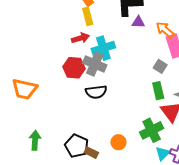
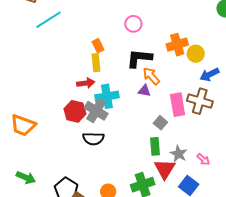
purple triangle: (138, 22) -> (144, 91), moved
orange arrow: (165, 30) -> (151, 76), moved
green arrow: (35, 140) -> (26, 178), turned 102

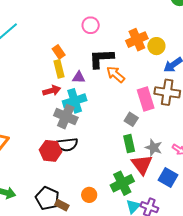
purple triangle: (144, 91) -> (79, 77), moved
red hexagon: (75, 111) -> (51, 151), moved

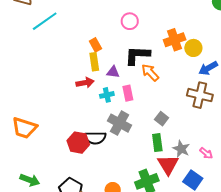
pink rectangle: (146, 99) -> (128, 93), moved, size x0.7
cyan cross: (75, 101) -> (107, 95), size x0.6
gray cross: (66, 117) -> (119, 123), moved

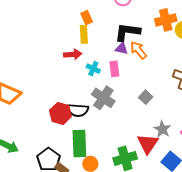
purple triangle: (113, 72) -> (122, 48), moved
cyan cross: (107, 95) -> (93, 69), turned 32
green rectangle: (157, 143) -> (79, 144), moved, size x1.5

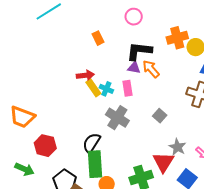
yellow rectangle: (84, 34) -> (93, 88), moved, turned -30
black semicircle: (78, 110) -> (92, 143), moved, turned 120
red hexagon: (60, 113) -> (45, 146), moved

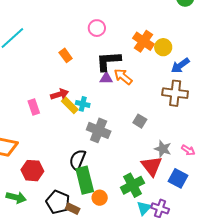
orange cross: (177, 38) -> (143, 41), turned -30
pink rectangle: (127, 88) -> (34, 107), moved

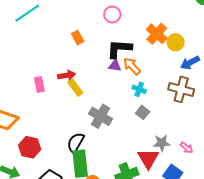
cyan cross: (83, 104) -> (139, 89), moved
gray star: (163, 149) -> (162, 143), turned -30

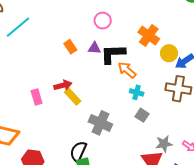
yellow circle: (176, 42) -> (169, 53), moved
purple triangle: (115, 66) -> (94, 48), moved

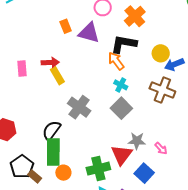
orange cross: (149, 36) -> (135, 16), moved
purple triangle: (94, 48) -> (89, 33), size x1.6
black L-shape: (113, 54) -> (124, 44), moved
gray square: (142, 115) -> (121, 108), size x1.5

